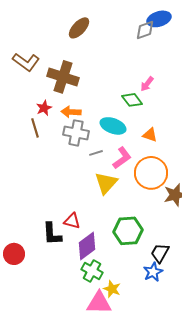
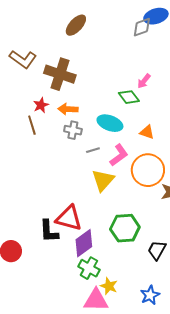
gray cross: (76, 133) -> (73, 130), size x0.7
red triangle: (72, 221) -> (69, 218), size x1.6
blue star: (153, 272) -> (150, 295), moved

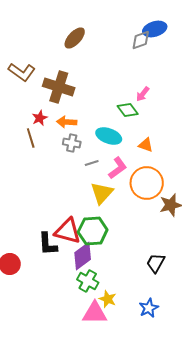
green hexagon: (125, 228) -> (93, 231), moved

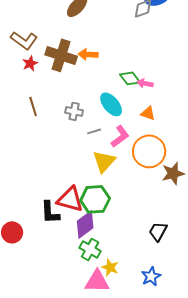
pink arrow: (143, 94) -> (145, 83), moved, turned 63
red star: (40, 118) -> (30, 63), moved
orange arrow: (67, 122) -> (88, 54), moved
cyan ellipse: (109, 136) -> (111, 104), turned 30

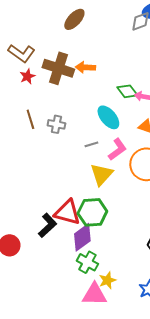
gray cross: (74, 111) -> (56, 124), moved
black L-shape: (50, 212) -> (47, 225), turned -130
yellow star: (110, 267) -> (107, 280), turned 30

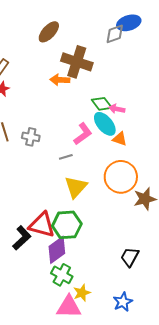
brown cross: (58, 68) -> (77, 62), moved
cyan ellipse: (108, 117) -> (105, 124), moved
pink L-shape: (117, 149) -> (83, 134), moved

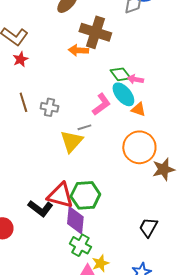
yellow triangle: (76, 187) -> (71, 141), moved
black L-shape: (22, 238) -> (40, 208), turned 80
purple diamond: (57, 250) -> (75, 220), turned -48

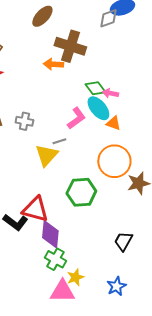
green hexagon: (85, 195) -> (81, 192), moved

